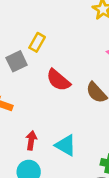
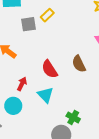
red semicircle: (58, 80) -> (50, 69), moved

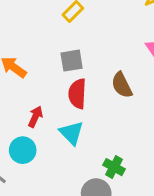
gray square: (28, 24) -> (72, 61), moved
red semicircle: (50, 69) -> (77, 94), turned 36

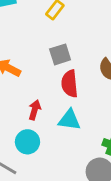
cyan triangle: (71, 133) -> (69, 120), turned -30

